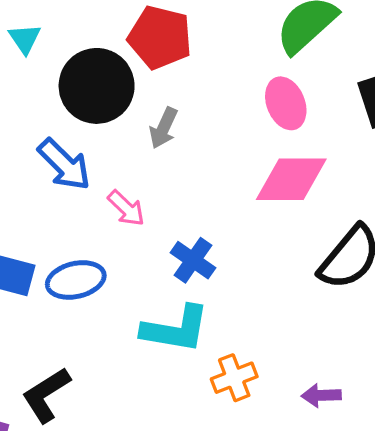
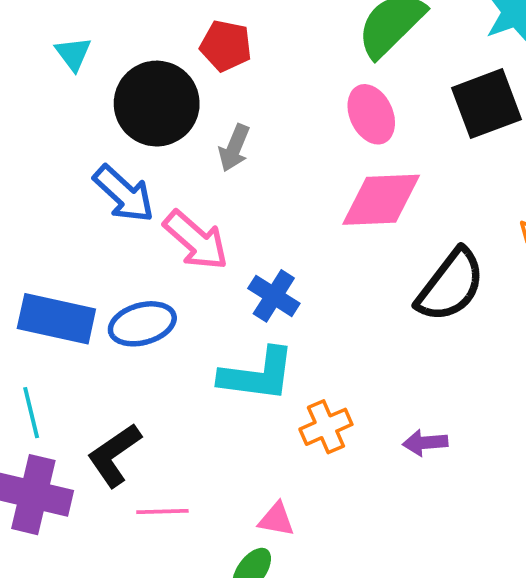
red pentagon: (160, 37) -> (226, 46), size x0.7
pink arrow: (126, 208) -> (196, 240), size x1.5

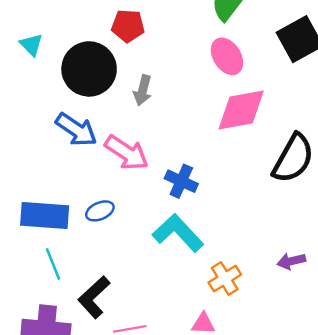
blue ellipse: (142, 324) -> (100, 211), size x0.7
cyan L-shape: (257, 375) -> (178, 233), turned -132
cyan line: (31, 413) -> (53, 264), moved
orange cross: (326, 427) -> (225, 279), moved

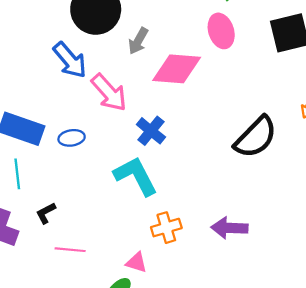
pink diamond: (241, 110) -> (177, 69), moved
purple arrow: (291, 261) -> (229, 228), size x1.4
black L-shape: (94, 297) -> (46, 213), size x0.6

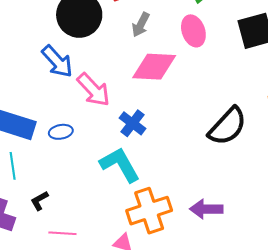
gray arrow: (138, 41) -> (141, 25), moved
orange cross: (166, 228) -> (149, 211), size x1.6

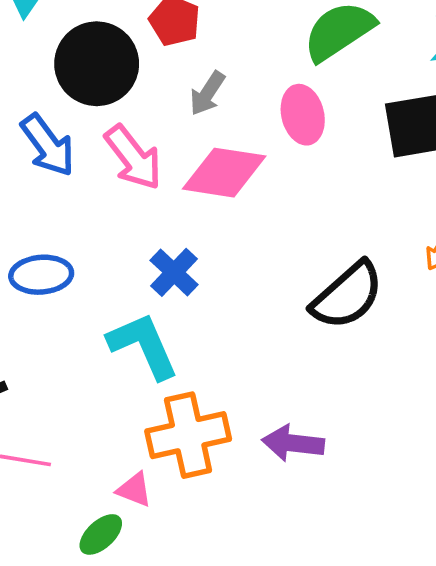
pink arrow: (94, 90) -> (133, 158), moved
blue ellipse: (61, 132) -> (41, 275), size x1.4

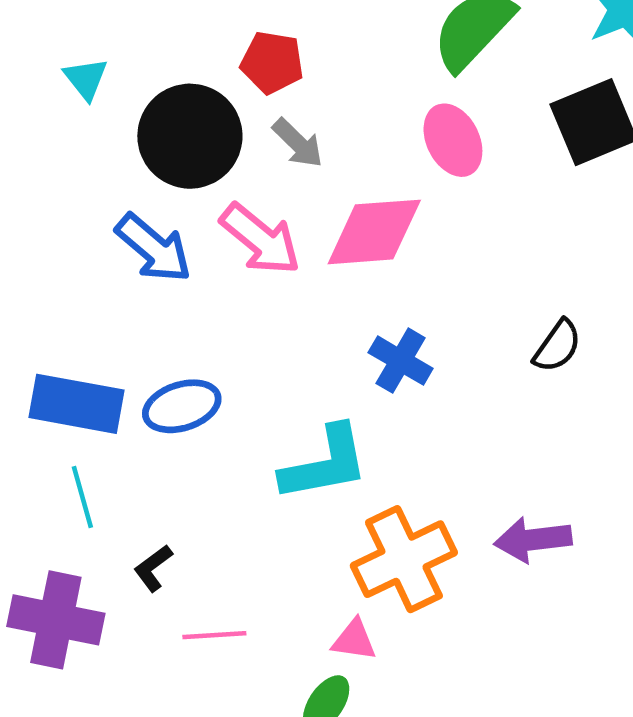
gray arrow: (207, 93) -> (298, 143), moved, turned -66
blue cross: (174, 272) -> (401, 361), moved
black semicircle: (347, 296) -> (557, 346), size x0.6
cyan L-shape: (143, 346) -> (325, 464), turned 116

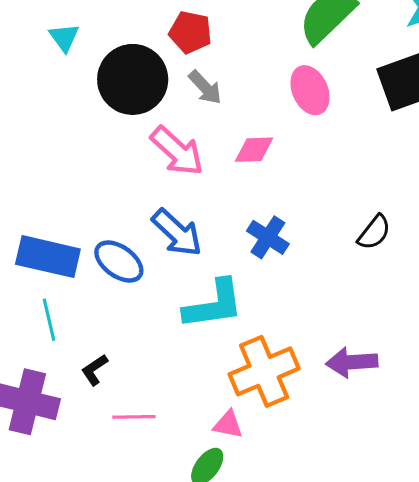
pink diamond: (374, 232) -> (254, 150), size x0.6
blue arrow: (154, 248) -> (177, 233), moved
blue ellipse: (182, 406) -> (119, 261), turned 51

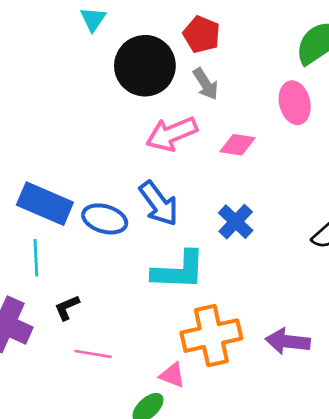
pink arrow: (177, 151) -> (172, 134), turned 105
blue ellipse: (119, 261) -> (105, 219), turned -30

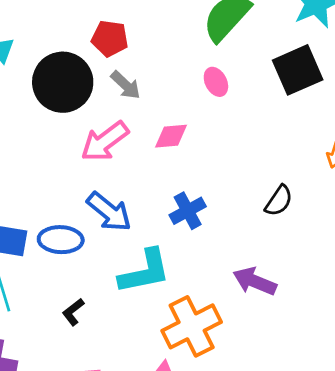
pink ellipse: (295, 103) -> (216, 82), size x0.7
blue cross: (236, 222) -> (188, 211), turned 32
black L-shape: (67, 308) -> (73, 312), moved
purple arrow: (288, 341) -> (255, 281), moved, turned 30

